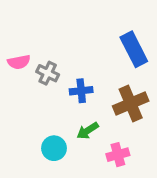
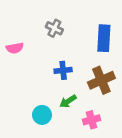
blue rectangle: (134, 49) -> (104, 38), turned 30
gray cross: (48, 73) -> (54, 28), moved

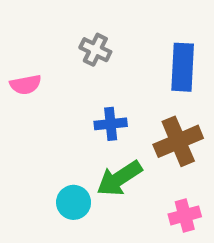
green arrow: (68, 101) -> (119, 178), size x1.5
pink cross: (92, 120) -> (185, 215), moved

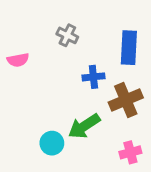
blue cross: (111, 124) -> (93, 77), moved

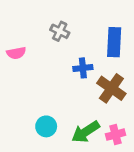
brown cross: (126, 100) -> (111, 88), turned -32
green arrow: (84, 126) -> (86, 132), moved

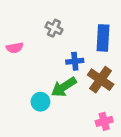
cyan circle: (46, 126) -> (40, 102), moved
green arrow: (86, 132) -> (64, 87), moved

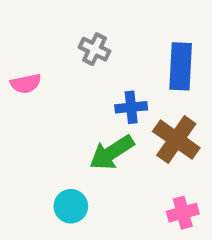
cyan circle: (40, 102) -> (71, 206), moved

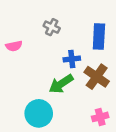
cyan circle: (71, 206) -> (39, 113), size x1.5

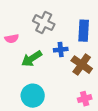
gray cross: (52, 27) -> (44, 23), size x1.5
green arrow: (61, 84) -> (32, 59), moved

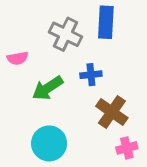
blue rectangle: (84, 31) -> (106, 22), moved
brown cross: (82, 65) -> (112, 112), moved

